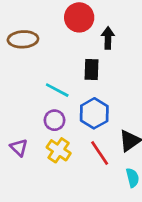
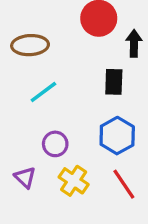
cyan line: (57, 90) -> (43, 92), moved, turned -65
purple circle: (54, 120) -> (55, 144), moved

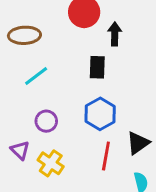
yellow cross: (74, 181) -> (51, 163), moved
red line: (124, 184) -> (106, 156), turned 44

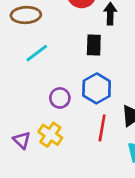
purple circle: (46, 121) -> (60, 98), moved
purple triangle: (20, 150) -> (22, 140), moved

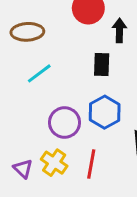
purple circle: (60, 98) -> (65, 122), size x1.4
red line: (102, 128) -> (91, 164), moved

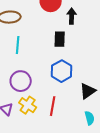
cyan line: (39, 73) -> (18, 45), turned -48
purple circle: (65, 122) -> (21, 81), moved

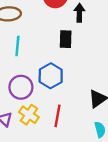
blue hexagon: (62, 71) -> (51, 76), moved

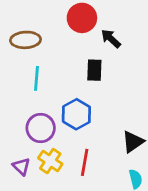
black arrow: (79, 13) -> (111, 39), turned -48

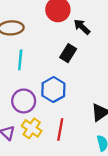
black rectangle: (94, 70) -> (68, 53), turned 30

